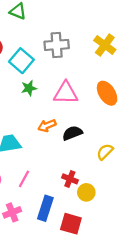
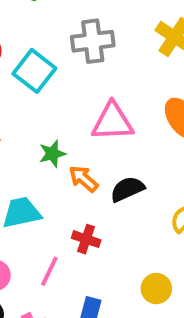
green star: (29, 88) -> (52, 154), moved
orange arrow: (47, 126) -> (84, 179), turned 66
red cross: (70, 179) -> (86, 239), moved

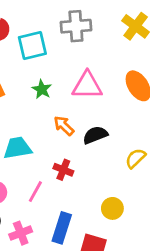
cyan square: (34, 71) -> (32, 46), turned 36
green star: (52, 154) -> (42, 89), moved, turned -30

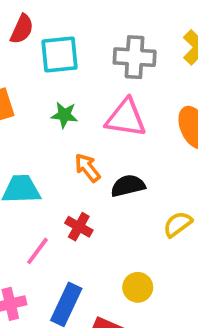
gray cross: (76, 26) -> (135, 57), moved
green star: (42, 89) -> (64, 115), turned -30

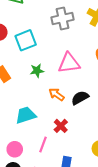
gray cross: (135, 57) -> (63, 19), moved
red cross: (79, 227) -> (61, 126), turned 32

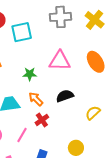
green star: (37, 71) -> (30, 74), moved
orange arrow: (57, 94) -> (36, 99), moved

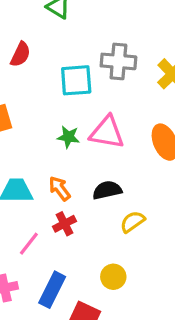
cyan square: (22, 32) -> (76, 80), moved
green star: (30, 74) -> (68, 137), moved
yellow semicircle: (93, 113) -> (132, 222), moved

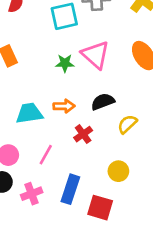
pink triangle: (107, 132) -> (96, 55), turned 40
orange arrow: (60, 188) -> (64, 106), turned 135
red cross: (65, 224) -> (83, 134), moved

